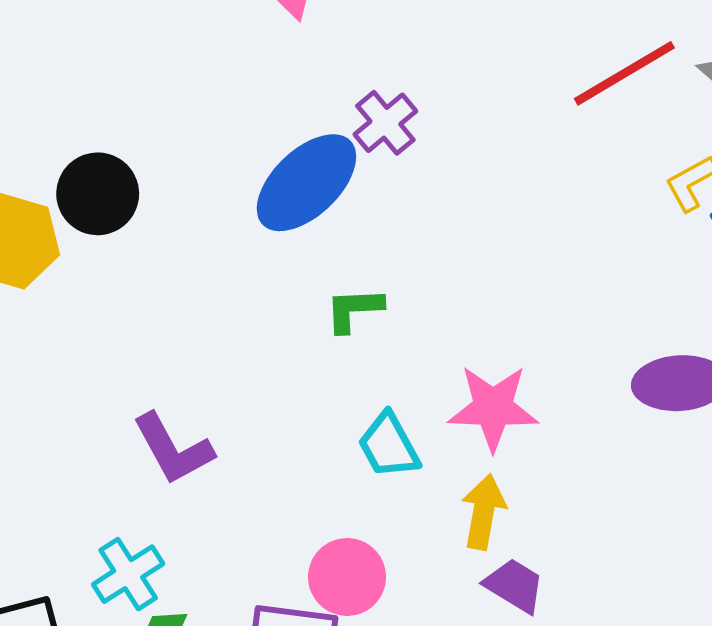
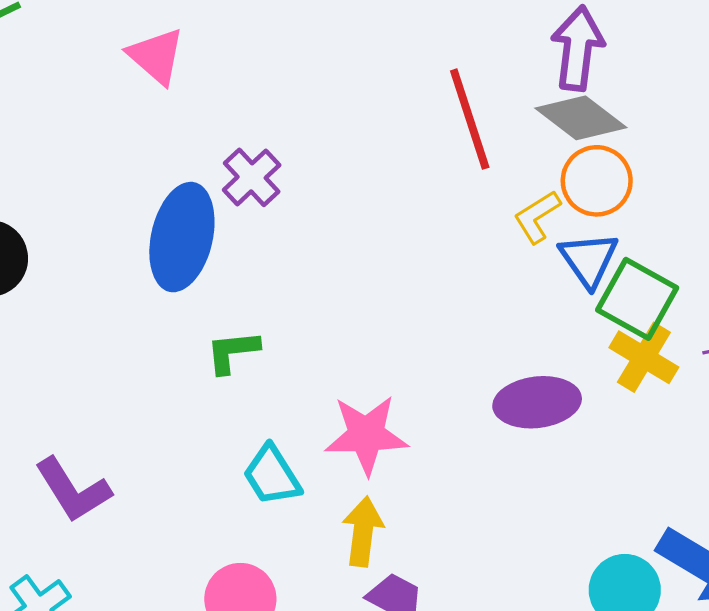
red line: (624, 73) -> (470, 119), turned -74
blue ellipse: (306, 183) -> (182, 237), turned -30

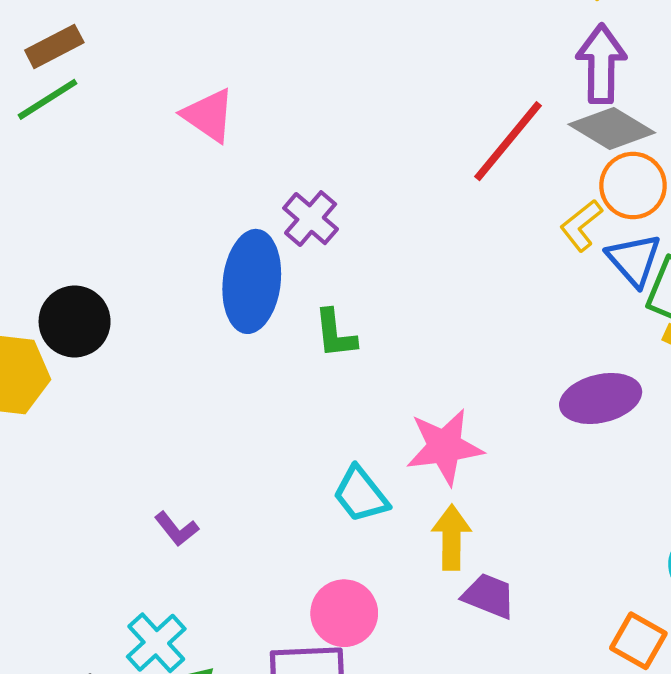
red line: (470, 119) -> (508, 141), turned 64
green L-shape: (233, 352) -> (335, 334), moved, turned -84
purple L-shape: (73, 490) -> (176, 529), size x0.6

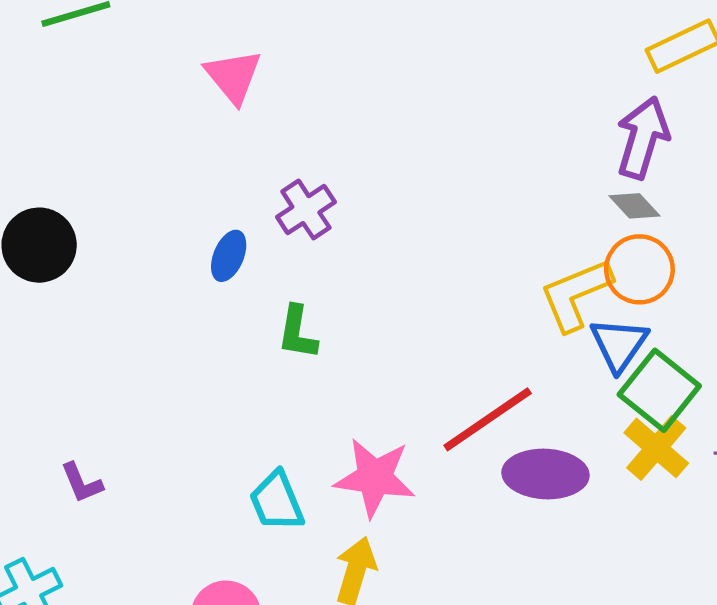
gray diamond: (612, 128) -> (634, 206), size x0.6
red line: (508, 141) -> (488, 419), moved
yellow L-shape: (581, 225) -> (576, 294), size x1.5
blue ellipse: (252, 281) -> (229, 256), size x0.5

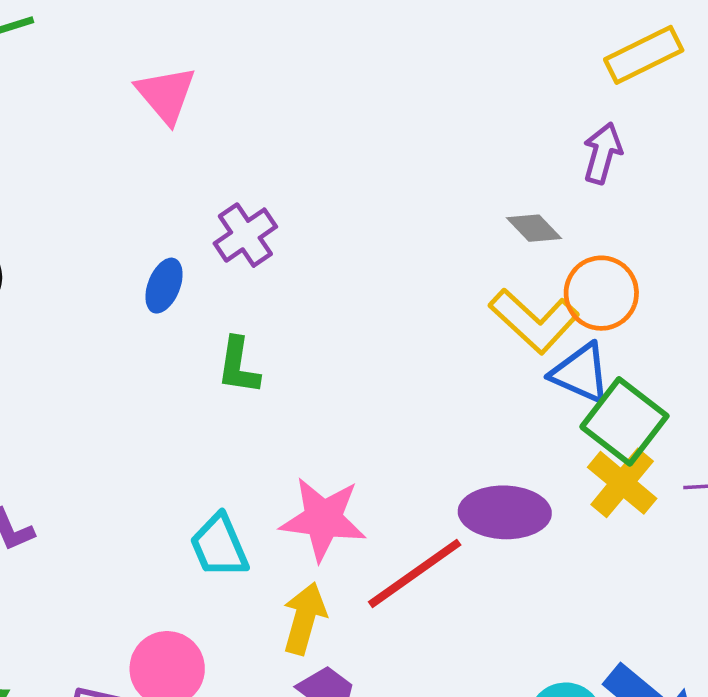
purple arrow: (643, 138) -> (603, 153), size x0.7
gray diamond: (634, 206) -> (534, 228), moved
yellow L-shape: (576, 294) -> (534, 321), turned -114
blue triangle: (619, 344) -> (581, 373), turned -40
red line: (488, 419) -> (415, 573), moved

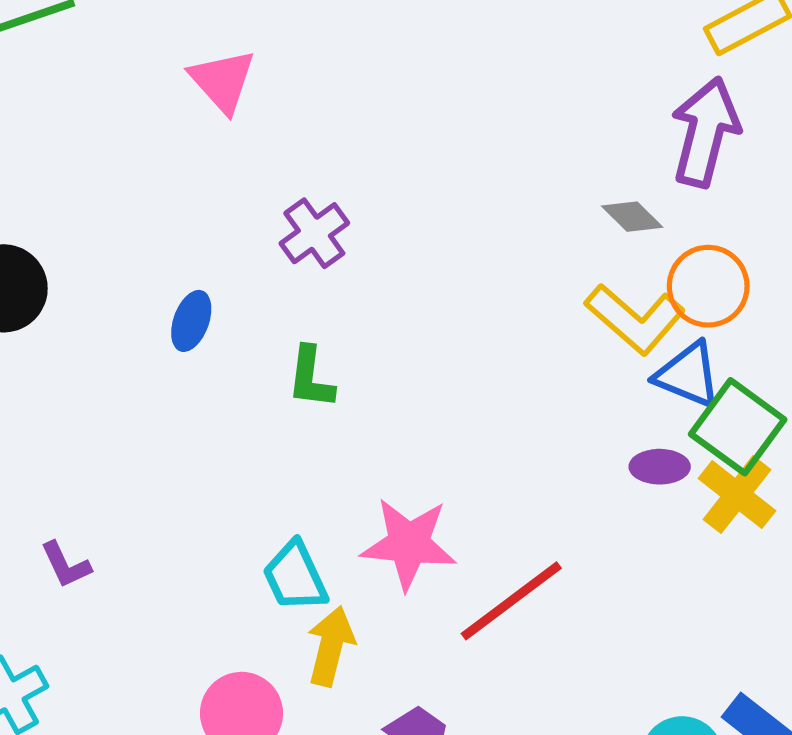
purple arrow: (603, 153) -> (705, 132), size x1.6
blue ellipse: (164, 286) -> (191, 321), moved
purple ellipse: (505, 512) -> (660, 467), moved, size x0.6
yellow arrow: (304, 618) -> (331, 646), moved

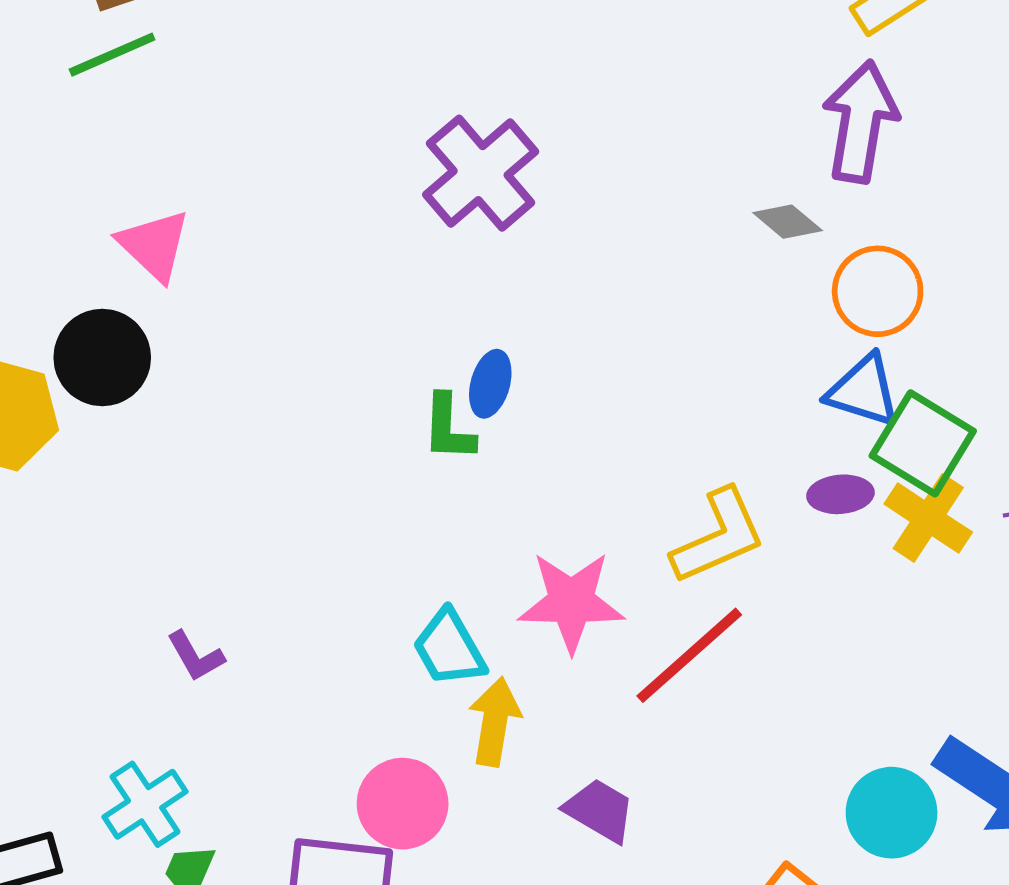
pink triangle: (222, 81) -> (154, 245), moved
purple cross: (314, 233) -> (481, 173), moved, size x1.5
yellow L-shape: (635, 319) -> (719, 536), moved, turned -60
blue ellipse: (191, 321) -> (490, 384), moved

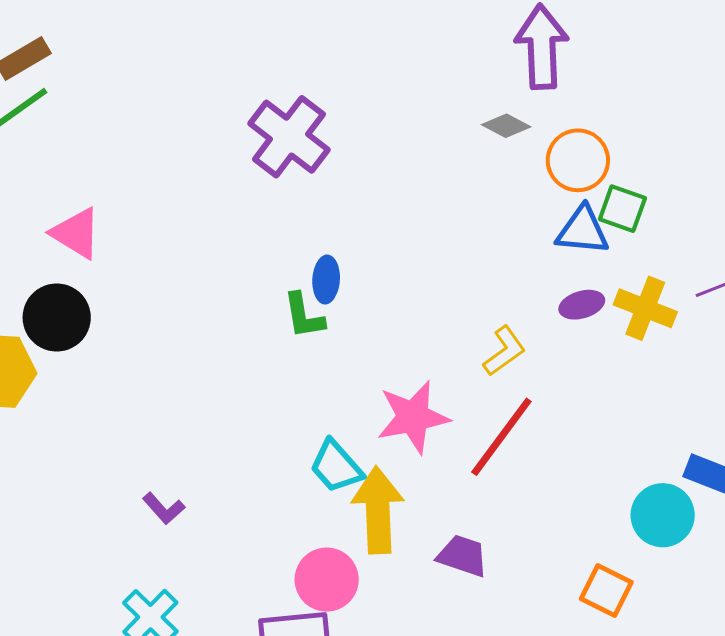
green square: (923, 443) -> (622, 209), moved, size x0.7
yellow L-shape: (719, 536) -> (504, 351), size x0.7
yellow arrow: (495, 722) -> (378, 510), size x1.4

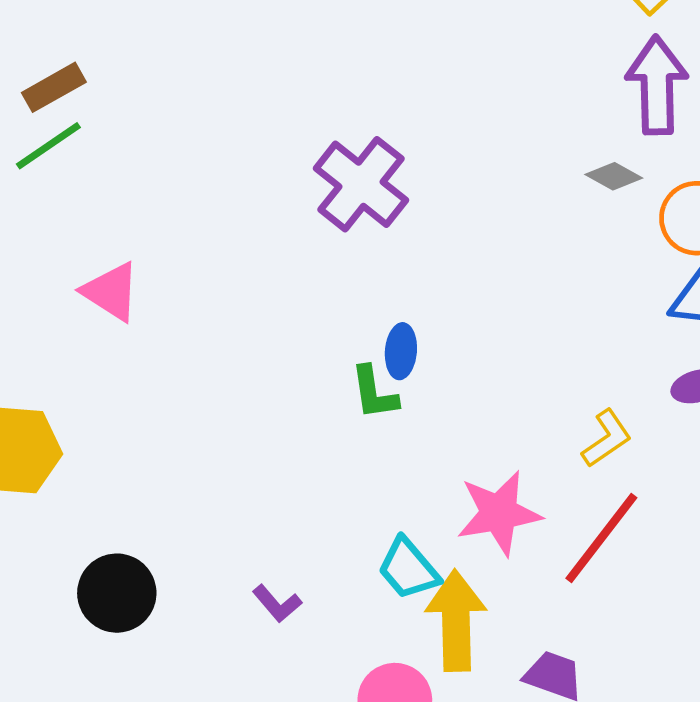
black circle: (57, 318) -> (117, 593), moved
purple L-shape: (164, 508) -> (277, 603), moved

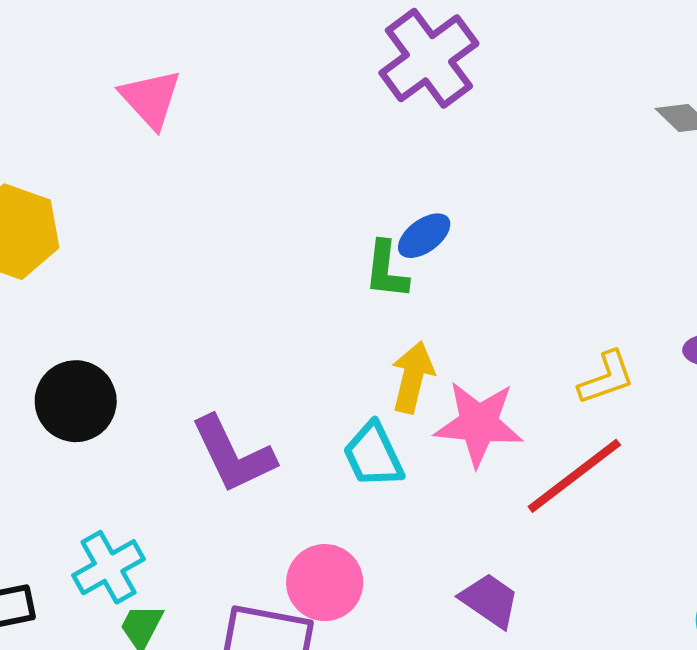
blue ellipse: (401, 351) -> (424, 236), turned 34
purple L-shape: (277, 603) -> (233, 454), size x1.8
yellow arrow: (456, 621) -> (413, 377), moved, size x0.7

